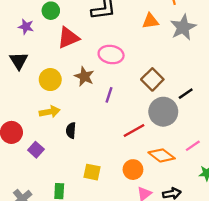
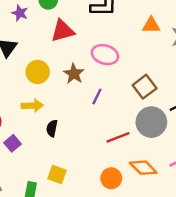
yellow square: (92, 172) -> (57, 174), moved

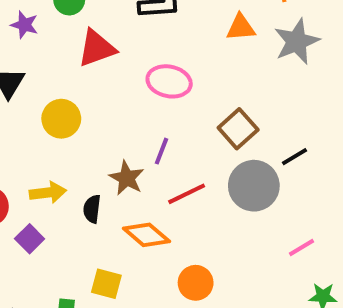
brown star: (74, 74) -> (127, 178), moved
yellow arrow: (32, 106) -> (48, 193), moved
red line: (118, 137) -> (187, 194), moved
orange diamond: (143, 168) -> (146, 235), moved

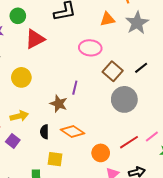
pink ellipse: (169, 81) -> (90, 48), moved
black line: (294, 157) -> (141, 68), moved
red line: (187, 194) -> (129, 142), moved
black semicircle: (92, 209) -> (44, 132), moved
pink line: (301, 248) -> (152, 137), moved

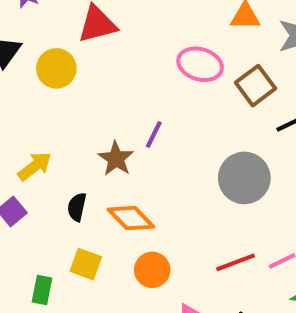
brown square: (113, 71) -> (256, 86), moved
yellow circle: (21, 77) -> (56, 68), moved
yellow arrow: (19, 116) -> (35, 166), turned -36
orange circle: (101, 153) -> (152, 270), moved

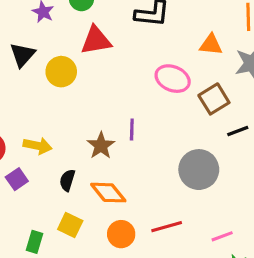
purple line: (154, 134) -> (132, 130), turned -30
yellow arrow: (35, 166) -> (38, 146), turned 44
red line: (236, 262) -> (167, 227), moved

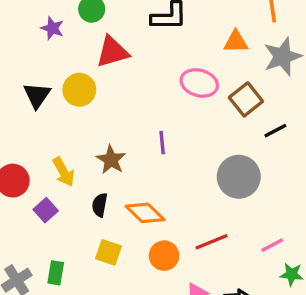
black triangle: (22, 55) -> (37, 95), moved
yellow arrow: (38, 146) -> (64, 172), turned 56
brown star: (101, 146) -> (111, 160), moved
green rectangle: (34, 242) -> (56, 273), moved

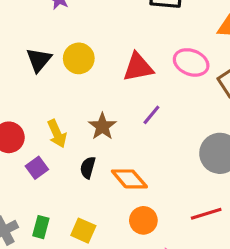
red triangle: (112, 52) -> (138, 67), moved
purple line: (162, 143) -> (151, 115), turned 40
red line: (212, 242) -> (206, 214), moved
yellow square: (108, 252) -> (83, 231), moved

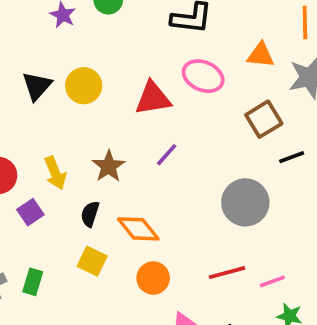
pink ellipse: (191, 62) -> (203, 76), moved
yellow square: (83, 231) -> (92, 261), moved

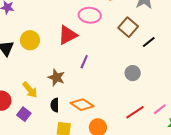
gray circle: (245, 202) -> (133, 73), size x0.6

